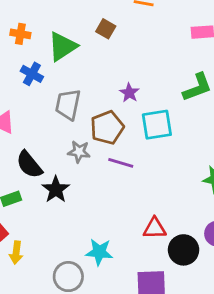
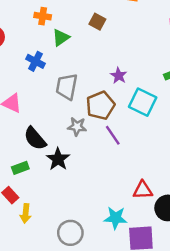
orange cross: (20, 34) -> (43, 16), moved
green triangle: (62, 47) -> (61, 38), size x0.7
cyan square: (157, 125) -> (143, 102), turned 36
purple line: (121, 163) -> (113, 135), turned 40
cyan star: (99, 252) -> (116, 218), moved

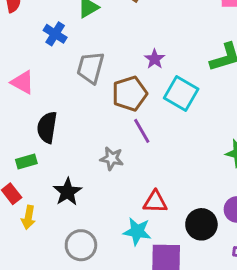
gray star: (77, 127) -> (112, 159), moved
black semicircle: (35, 138) -> (47, 127), turned 45
black star: (58, 159) -> (67, 192), moved
red triangle: (143, 190) -> (155, 202), moved

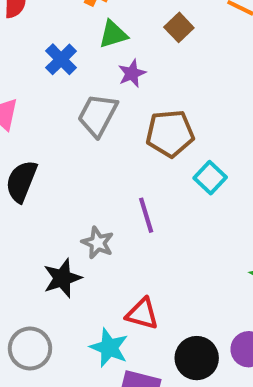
purple star: (155, 59) -> (132, 73), moved
brown pentagon: (130, 94) -> (170, 134), moved
cyan square: (181, 94) -> (210, 178), size x0.7
black star: (67, 192) -> (62, 278), moved

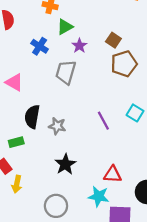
brown square: (179, 27) -> (113, 40), moved
brown pentagon: (170, 134) -> (124, 64), moved
cyan square: (210, 178) -> (135, 113), moved
gray star: (98, 243) -> (57, 126), moved

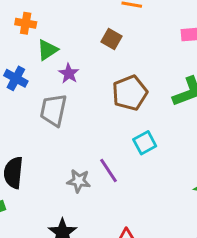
brown square: (113, 40) -> (111, 39), moved
cyan square: (135, 113) -> (145, 143), moved, turned 35
gray star: (57, 126) -> (79, 181), moved

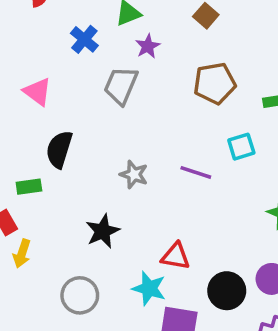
cyan square: (145, 143) -> (241, 147), moved
purple line: (109, 170) -> (196, 172), moved, turned -50

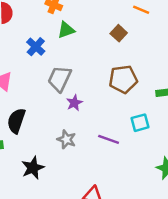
purple star: (148, 46) -> (74, 103), moved
black star: (103, 231) -> (33, 168), moved

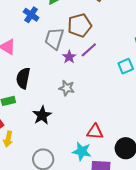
brown pentagon: (123, 79) -> (80, 25), moved
purple line: (109, 139) -> (89, 50), moved, turned -54

